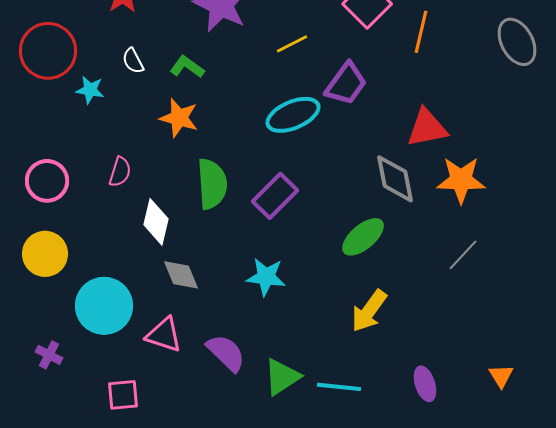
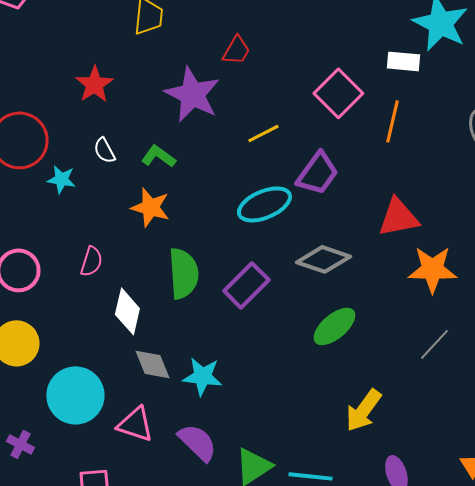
gray diamond: (395, 179) -> (323, 259), moved, turned -60
cyan star: (266, 277) -> (202, 376), moved
yellow arrow: (369, 311) -> (363, 410), moved

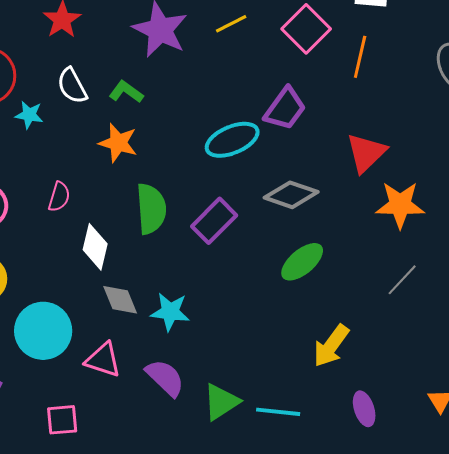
yellow line: (263, 133) -> (231, 24), moved
white semicircle: (104, 150) -> (72, 86), size x1.4
red triangle: (398, 217) -> (366, 153), turned -33

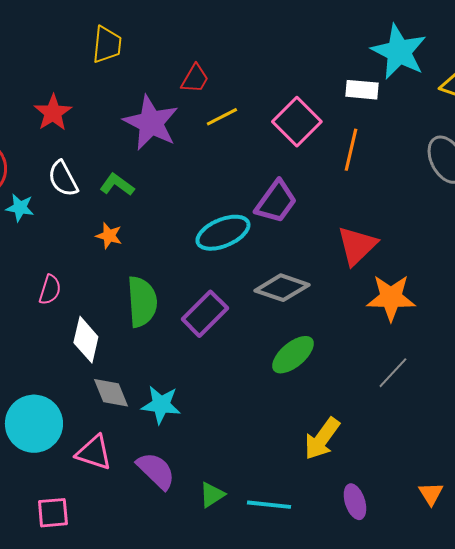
orange star: (118, 143) -> (109, 236), size x0.7
green triangle: (221, 402) -> (212, 495), size x0.7

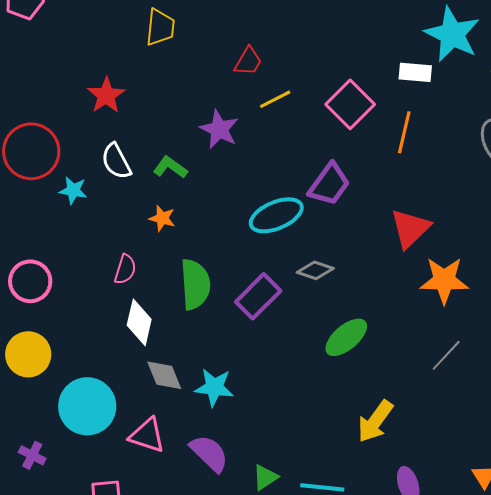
purple star: (151, 123) -> (219, 129), moved, size x0.7
gray diamond: (282, 288) -> (315, 270), moved, size x0.7
pink semicircle: (50, 290) -> (125, 269), moved

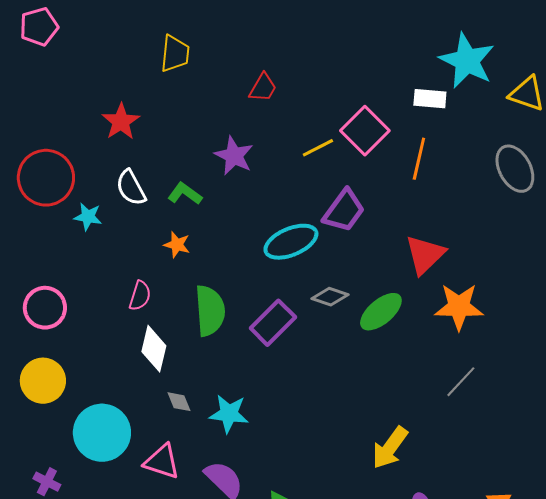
yellow line: (275, 99) -> (318, 148), moved
green ellipse: (346, 337) -> (381, 312), moved
gray diamond: (164, 375) -> (179, 402), size x0.7

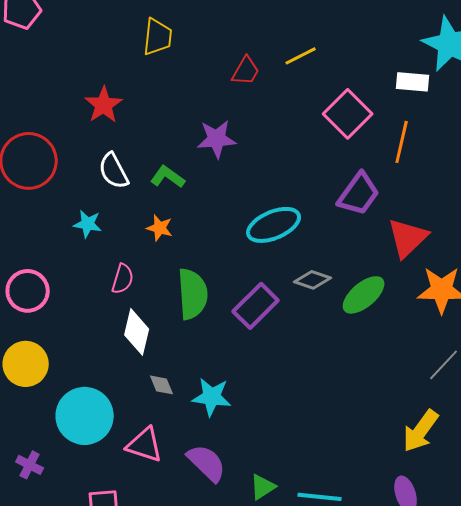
yellow line: (318, 148) -> (301, 56), moved
purple star: (234, 156) -> (217, 139), turned -30
purple trapezoid: (344, 211) -> (359, 194), moved
cyan star: (88, 217) -> (88, 224), moved
yellow arrow: (390, 448) -> (421, 431), moved

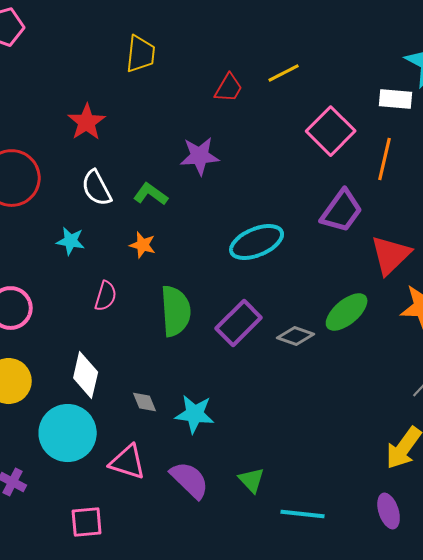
gray diamond: (313, 280) -> (296, 336), moved
white diamond: (137, 332) -> (86, 375), moved
green triangle: (263, 487) -> (252, 480), moved, turned -40

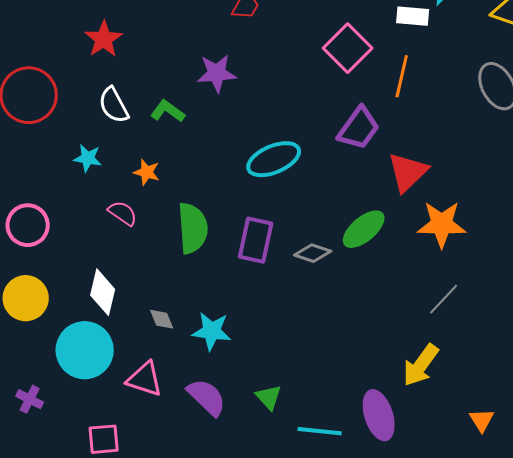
orange star: (143, 245) -> (147, 172), moved
pink semicircle: (106, 296) -> (123, 213), turned -72
purple rectangle: (239, 323) -> (256, 240), turned -33
purple ellipse: (389, 511) -> (379, 415), moved, size x1.4

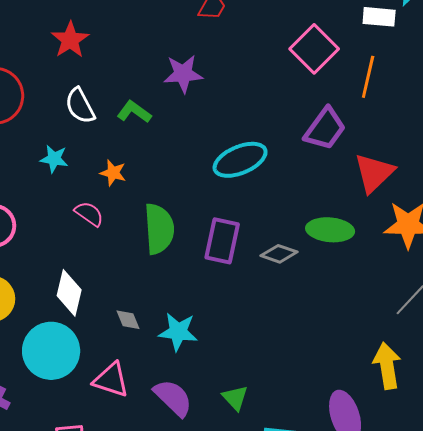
green ellipse: (364, 229) -> (330, 230), turned 45
yellow arrow: (421, 365) -> (387, 366), turned 135

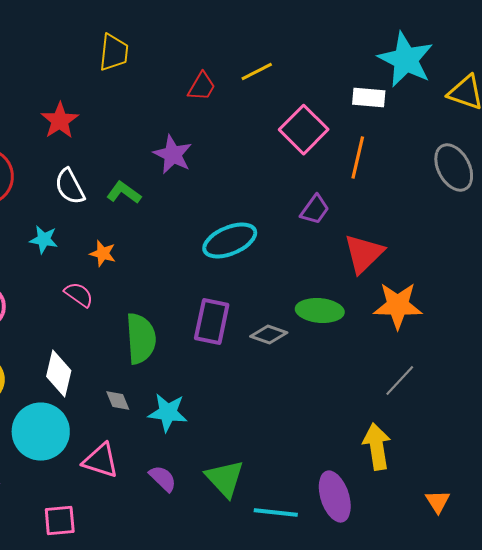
purple star: (183, 74) -> (173, 154), turned 30
purple trapezoid: (325, 129) -> (315, 210), size x0.7
green semicircle: (159, 229) -> (141, 338), moved
purple semicircle: (173, 398) -> (163, 478), size x0.7
green triangle: (235, 398) -> (225, 478), size x1.5

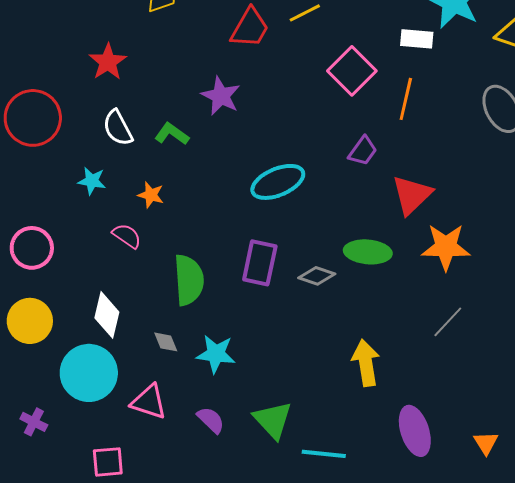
red trapezoid: (202, 86) -> (250, 28), size x1.4
yellow arrow: (377, 446) -> (366, 363), moved
purple ellipse: (335, 496) -> (415, 431), moved

